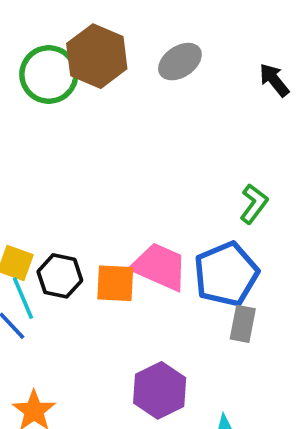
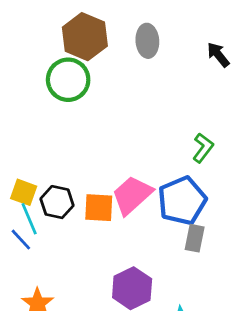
gray ellipse: (180, 62) -> (147, 41), turned -60
green circle: (49, 74) -> (68, 80), moved
pink trapezoid: (160, 267) -> (132, 195), turned -66

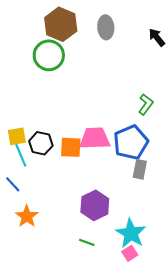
yellow square: (24, 192) -> (17, 136), turned -30
pink trapezoid: (132, 195) -> (95, 138), turned 40
blue line: (21, 240) -> (13, 184), moved

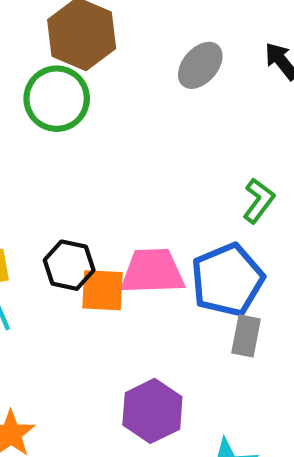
gray ellipse: (106, 27) -> (200, 65), moved, turned 45
black hexagon: (41, 143) -> (69, 265), moved

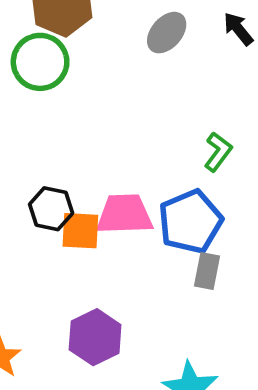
purple hexagon: (152, 411) -> (95, 337), moved

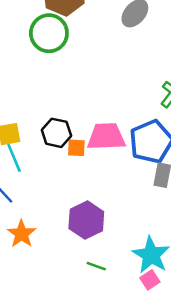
orange square: (80, 231) -> (76, 148), size x0.7

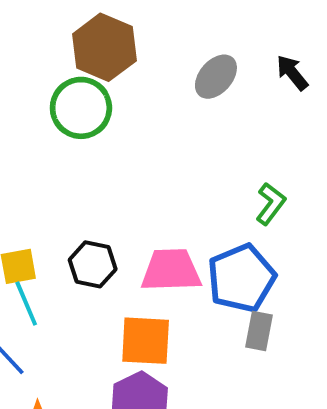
orange square: (76, 148) -> (146, 341), moved, size x1.8

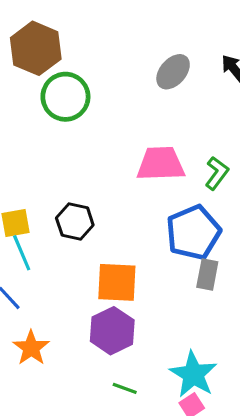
brown hexagon: (104, 47) -> (36, 48), moved
pink trapezoid: (171, 270) -> (161, 164), moved

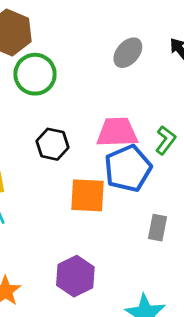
black hexagon: (75, 221) -> (52, 144), moved
blue pentagon: (193, 232) -> (128, 168), moved
orange square: (117, 282) -> (88, 195), moved

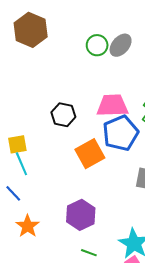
green circle: (35, 74) -> (97, 45), moved, size x0.7
orange square: (88, 195) -> (90, 154), turned -32

